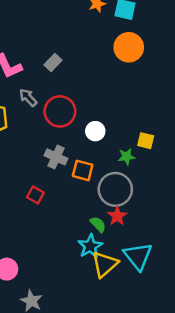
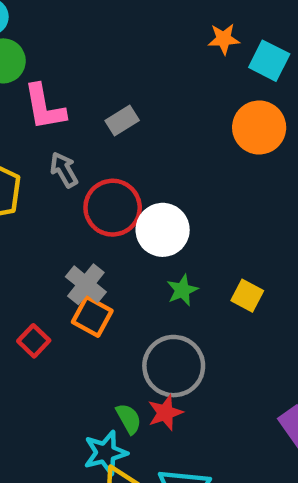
white circle: (95, 131) -> (163, 230), moved, size x1.5
green star: (127, 157) -> (182, 290), moved, turned -30
orange square: (83, 170) -> (92, 316), moved

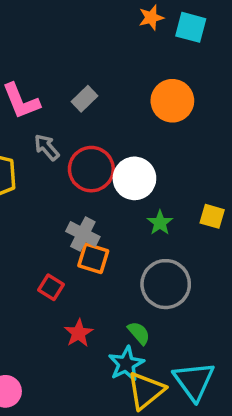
orange circle: (259, 127) -> (172, 101), moved
red star: (165, 413) -> (79, 333), moved

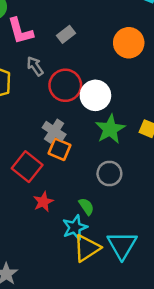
green star: (160, 223) -> (110, 129), size x1.6
gray circle: (166, 284) -> (109, 173), size x0.7
red square: (51, 287) -> (27, 167), size x1.6

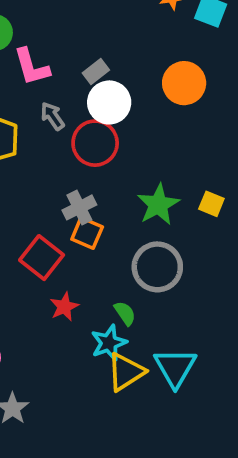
white circle: (95, 95) -> (109, 102), moved
gray cross: (54, 131) -> (79, 207), turned 30
gray circle: (109, 173) -> (157, 267), size x1.4

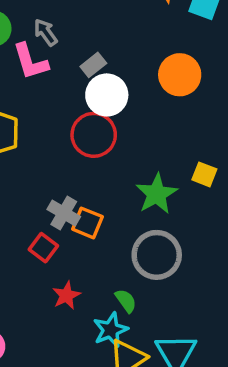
gray arrow: (52, 116) -> (46, 32), moved
yellow square: (211, 204) -> (204, 174), moved
gray cross: (79, 207) -> (64, 213), moved, turned -32
red square: (42, 258) -> (43, 248), size x0.7

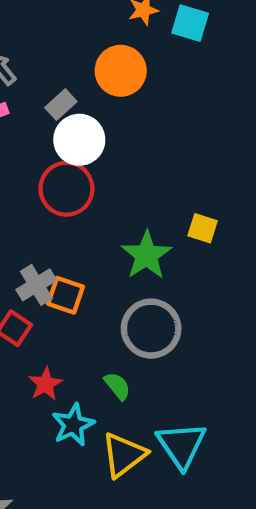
orange circle: (180, 75) -> (121, 71), moved
gray cross: (64, 213) -> (36, 285), turned 32
cyan star: (111, 330) -> (73, 425), moved

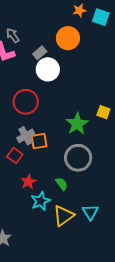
red circle: (66, 189) -> (26, 102), moved
orange square: (65, 295) -> (39, 141), turned -30
cyan triangle: (181, 445) -> (90, 212), size x0.7

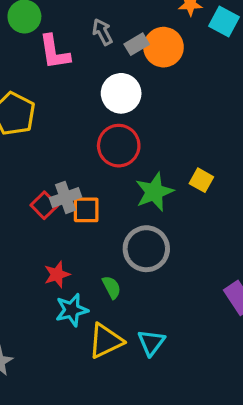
gray arrow: (13, 35) -> (102, 32), moved
gray rectangle: (40, 53) -> (137, 44), moved
red circle: (26, 102) -> (119, 146), moved
red square: (15, 156) -> (44, 205), moved

